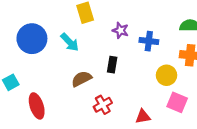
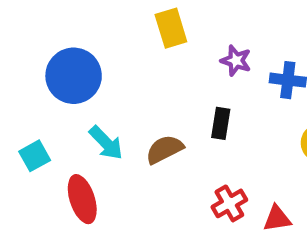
cyan arrow: (70, 42) -> (106, 143), moved
red cross: (103, 105) -> (229, 203), moved

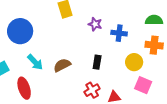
black rectangle: (221, 123) -> (97, 62), moved

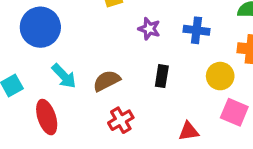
purple star: (95, 24) -> (149, 29), moved
red cross: (92, 90) -> (121, 120), moved

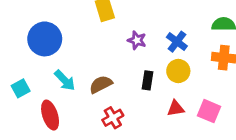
blue cross: (196, 30) -> (177, 42), turned 30
yellow circle: (220, 76) -> (178, 71), moved
red triangle: (189, 131) -> (176, 108), moved

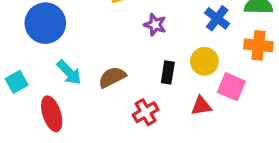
blue cross: (177, 42) -> (217, 18), moved
pink square: (209, 111) -> (231, 87), moved
red cross: (113, 118) -> (146, 112), moved

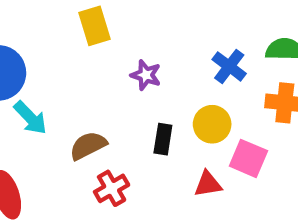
cyan arrow: (69, 72) -> (30, 118), moved
red cross: (146, 112) -> (112, 188), moved

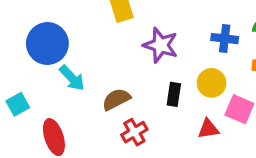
blue cross: (229, 66) -> (225, 39), turned -30
purple star: (146, 75) -> (161, 45), size x1.5

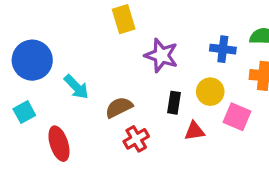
blue circle: (47, 43) -> (32, 60), moved
red triangle: (208, 129) -> (194, 131), moved

